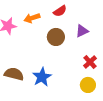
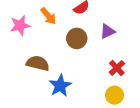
orange arrow: (32, 18) -> (48, 16), turned -112
brown semicircle: (14, 74) -> (38, 63), moved

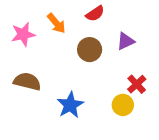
brown semicircle: (38, 63) -> (27, 81), moved
yellow circle: (115, 95) -> (123, 105), moved

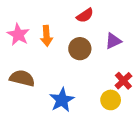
orange arrow: (56, 23) -> (46, 36), moved, turned 36
pink star: (23, 34) -> (18, 35), turned -30

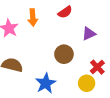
orange arrow: (46, 36) -> (33, 18), moved
brown circle: (80, 49) -> (64, 54), moved

